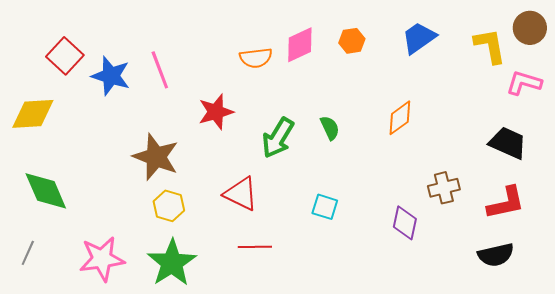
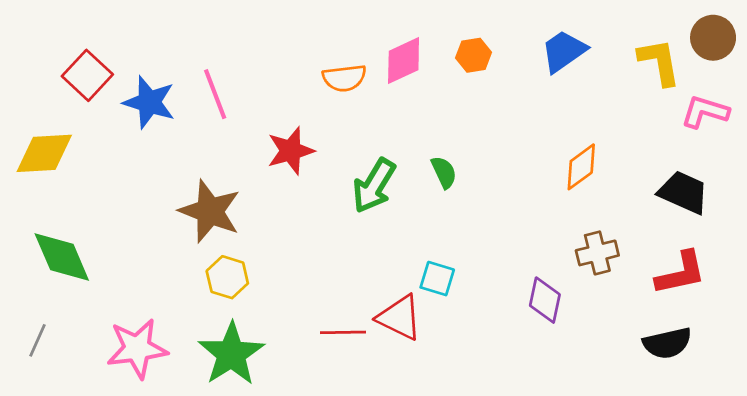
orange diamond: (400, 118) -> (581, 167), moved
red triangle: (241, 194) -> (400, 318), moved

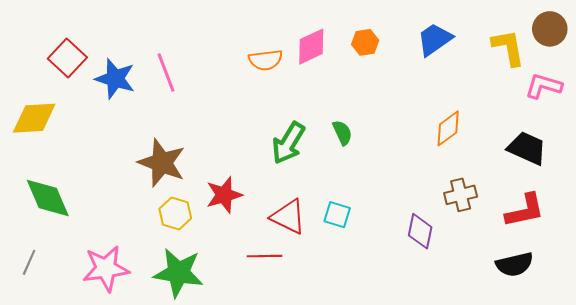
red star: (291, 151) -> (224, 195), moved
red triangle: (400, 318) -> (288, 217), moved
green star: (231, 354) -> (178, 273), turned -30

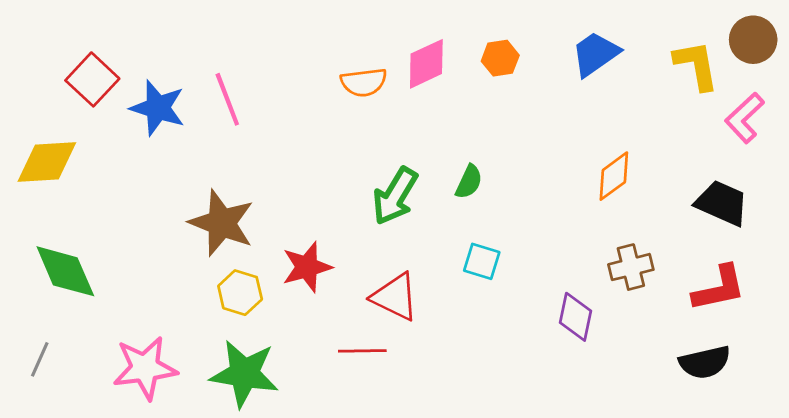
pink L-shape: (544, 86) -> (745, 118), turned -60
green semicircle: (342, 133) -> (469, 182), turned 50
cyan square: (337, 215) -> (482, 261), moved

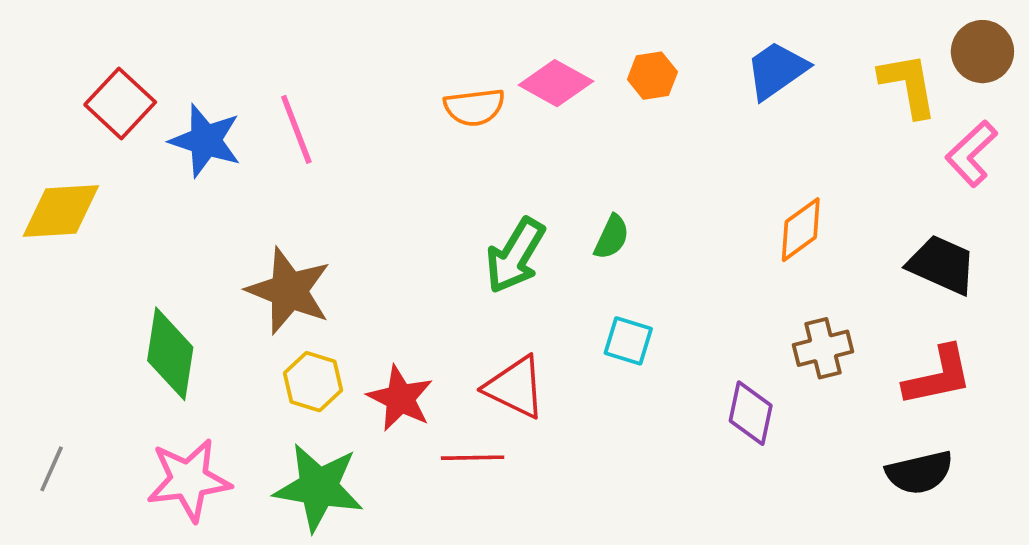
pink diamond: (426, 64) -> (556, 83), turned 54
red star: (307, 267) -> (400, 398), moved, turned -30
green diamond: (65, 271) -> (170, 354), moved, turned 32

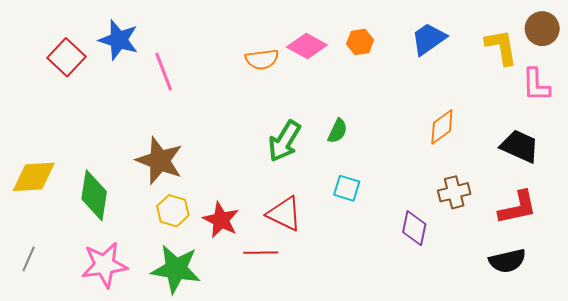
blue star: (205, 141) -> (119, 40), moved
pink L-shape: (971, 154) -> (536, 85), turned -48
yellow diamond: (61, 211) -> (34, 177), moved

